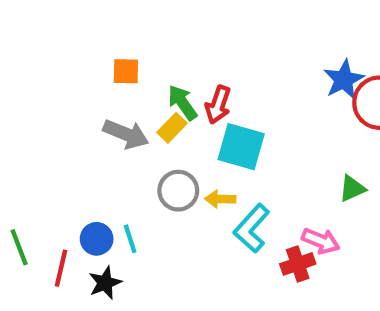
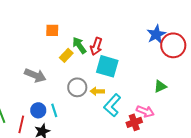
yellow rectangle: (172, 128) -> (66, 55), moved
gray arrow: (126, 134) -> (35, 75), moved

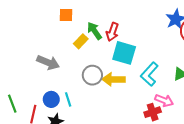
yellow arrow: (97, 91) -> (114, 79), size x1.5
cyan L-shape: (112, 105) -> (149, 74), moved

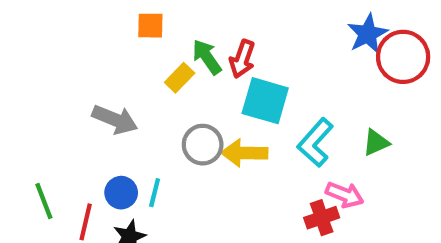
cyan line: (68, 99) -> (155, 193), turned 32

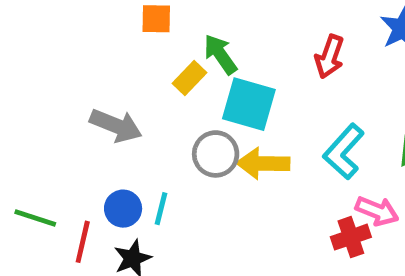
red arrow: (242, 59) -> (330, 57), moved
cyan square: (265, 101) -> (249, 104), moved
green line: (44, 201) -> (35, 218), turned -51

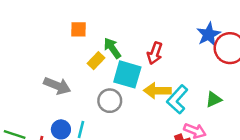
red arrow: (330, 57) -> (155, 53), moved
yellow arrow: (263, 163) -> (157, 91), moved

